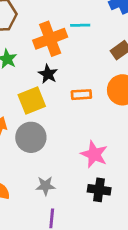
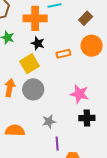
orange cross: (50, 39) -> (35, 18), turned 30

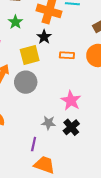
black cross: (87, 118) -> (71, 127), turned 35
gray star: (49, 121) -> (48, 123), moved

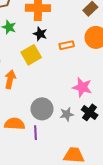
gray circle: (26, 82) -> (42, 109), moved
purple line: (34, 144) -> (36, 133), moved

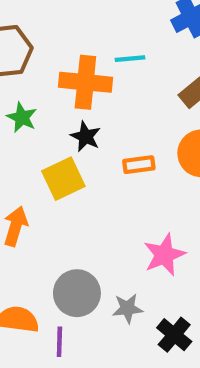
pink star: (82, 87) -> (164, 255), turned 30
black cross: (90, 112) -> (174, 335), moved

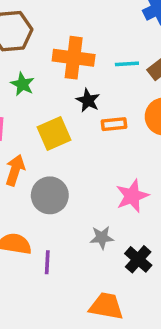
cyan line: (130, 59) -> (127, 64), moved
black star: (86, 136) -> (88, 100), moved
gray circle: (77, 293) -> (50, 195), moved

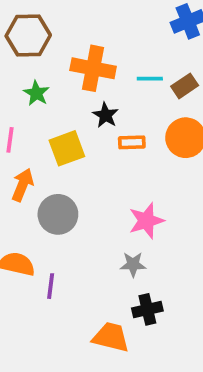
gray star: (102, 238) -> (133, 264), moved
black cross: (138, 259) -> (147, 309), moved, turned 32

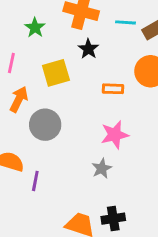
orange rectangle: (132, 142) -> (113, 89), moved
gray star: (133, 264) -> (102, 168), turned -30
black cross: (147, 309) -> (113, 219), moved

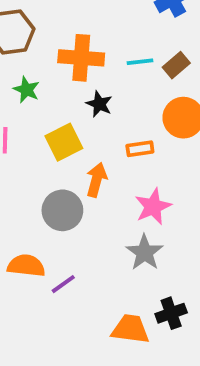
orange arrow: (19, 99) -> (96, 180), moved
gray star: (102, 168) -> (145, 252), size x1.4
purple line: (35, 181) -> (63, 284), turned 54

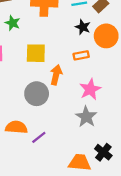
black star: (99, 104) -> (83, 27), moved
yellow square: (64, 142) -> (36, 53), turned 30
black cross: (171, 313) -> (103, 152), turned -30

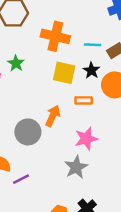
green star: (12, 23) -> (16, 63), moved
yellow square: (36, 53) -> (64, 73), moved

